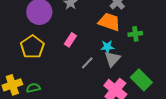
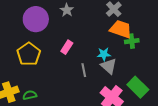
orange trapezoid: (109, 22) -> (121, 29), moved
gray triangle: (112, 59) -> (109, 66), turned -30
gray line: (87, 63) -> (84, 70), turned -56

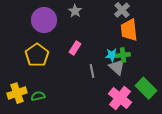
orange trapezoid: (121, 29) -> (129, 30), turned -115
green cross: (132, 41) -> (123, 55), moved

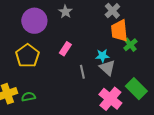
green cross: (123, 55) -> (130, 45), moved, turned -32

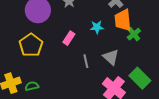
cyan star: (102, 56) -> (97, 27), moved

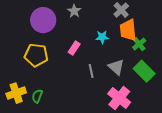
yellow pentagon: (31, 45) -> (36, 55), turned -30
green rectangle: (140, 78) -> (144, 71), moved
green semicircle: (32, 86) -> (37, 96), turned -56

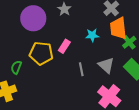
yellow pentagon: (36, 55) -> (41, 53), moved
green semicircle: (37, 96) -> (16, 67), moved

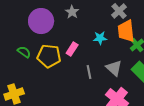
green semicircle: (16, 67) -> (24, 52), moved, turned 104

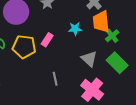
gray line: (89, 72) -> (55, 79), moved

